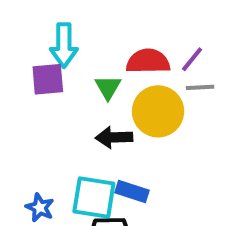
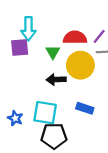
blue rectangle: (132, 192) -> (85, 108), moved

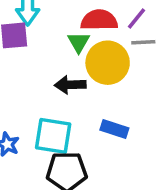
green triangle: (53, 52) -> (79, 42), moved

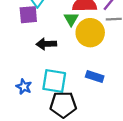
black arrow: (70, 85) -> (46, 44), moved

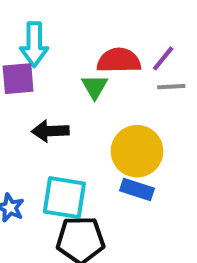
yellow circle: (90, 33) -> (137, 151), moved

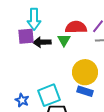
black arrow: (50, 131) -> (42, 42), moved
cyan square: (64, 198) -> (49, 95), turned -30

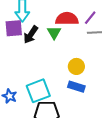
black arrow: (42, 42) -> (31, 35), turned -54
yellow circle: (85, 72) -> (76, 66), size x0.6

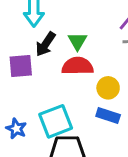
red semicircle: (67, 19) -> (77, 66), moved
purple square: (14, 28) -> (21, 66), moved

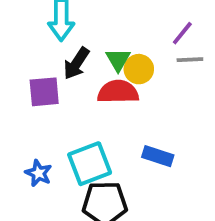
yellow circle: (108, 88) -> (139, 69), moved

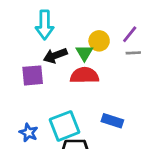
black arrow: (76, 63) -> (55, 55), turned 35
yellow circle: (139, 69) -> (99, 41), moved

